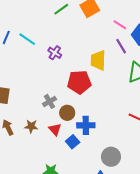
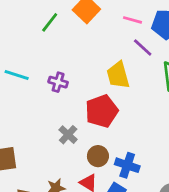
gray cross: (50, 101) -> (68, 135), moved
blue cross: (86, 125) -> (127, 165), turned 36

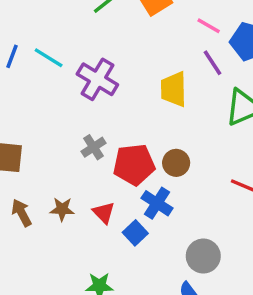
purple cross: (58, 82) -> (97, 79), size x1.6
red pentagon: (102, 111) -> (134, 165), moved
brown circle: (98, 156) -> (176, 163), moved

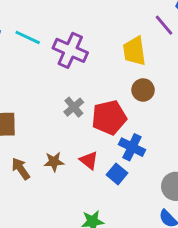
brown circle: (176, 163) -> (143, 90), moved

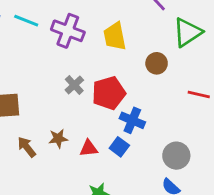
yellow trapezoid: (134, 51) -> (115, 36), moved
brown circle: (143, 90) -> (157, 63), moved
red triangle: (89, 160) -> (89, 148), moved, turned -42

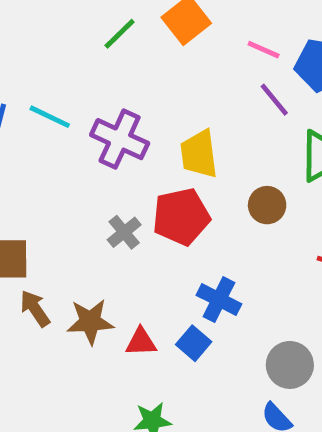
red pentagon: (109, 93) -> (181, 217), moved
brown star: (58, 138) -> (90, 322), size x1.4
brown arrow: (27, 147) -> (35, 308), moved

